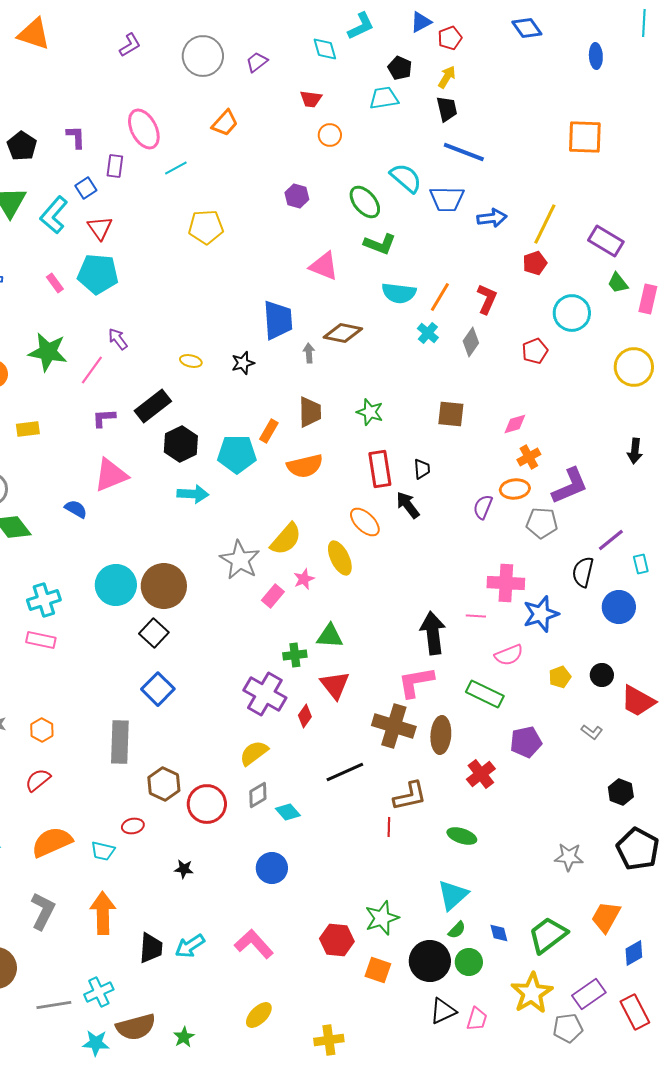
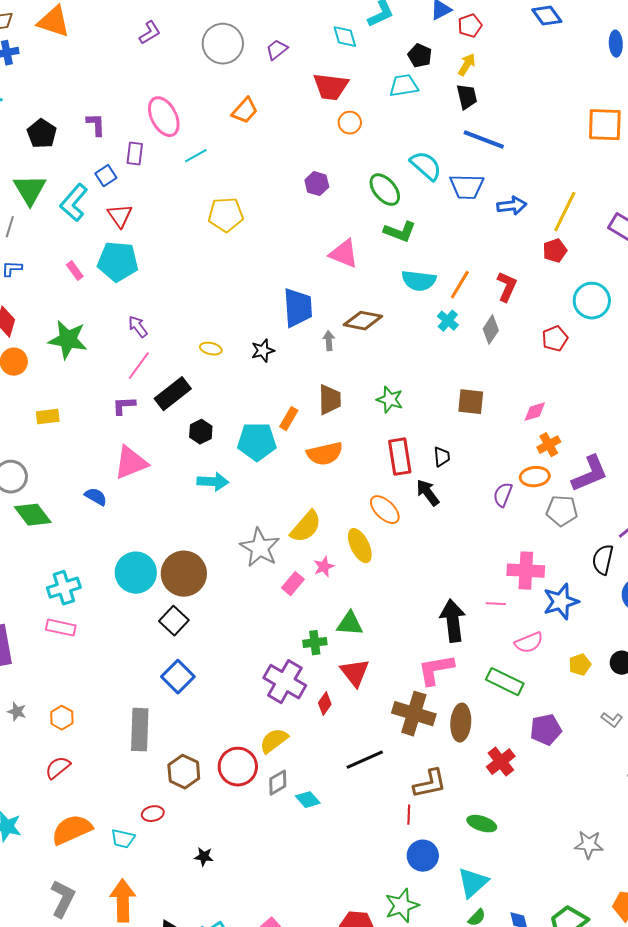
red trapezoid: (311, 99) -> (331, 87), size x1.6
pink line: (92, 370) -> (139, 366), moved
black hexagon: (181, 444) -> (201, 432), size x0.7
red circle: (207, 804) -> (238, 767), moved
blue circle: (272, 868) -> (423, 856), moved

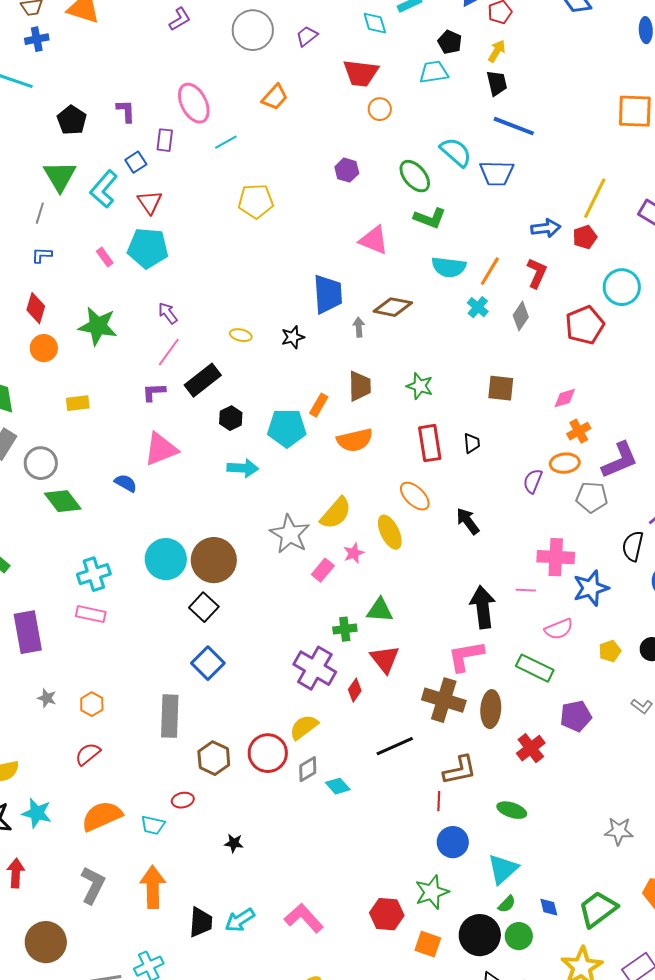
blue arrow: (512, 206) -> (546, 228), moved
red pentagon: (555, 339) -> (585, 325), size x1.5
black arrow: (428, 493) -> (468, 521), moved

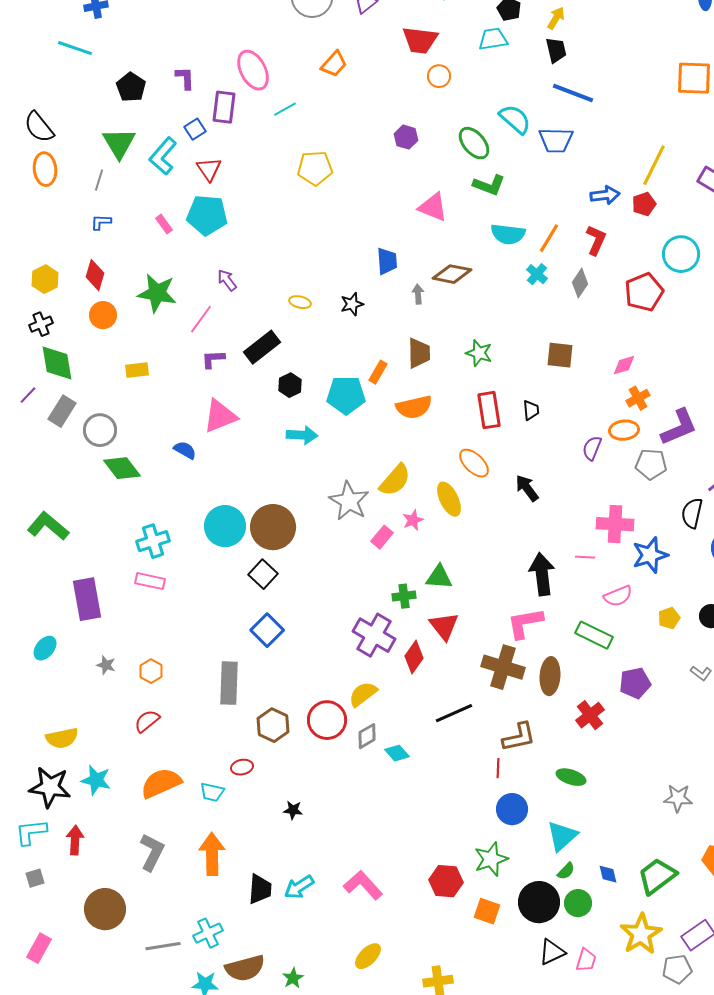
purple rectangle: (165, 140) -> (224, 107), size x1.4
blue trapezoid: (328, 294) -> (387, 261), size x0.7
pink line: (169, 352) -> (201, 319), moved
red diamond: (355, 690) -> (414, 657), size x1.4

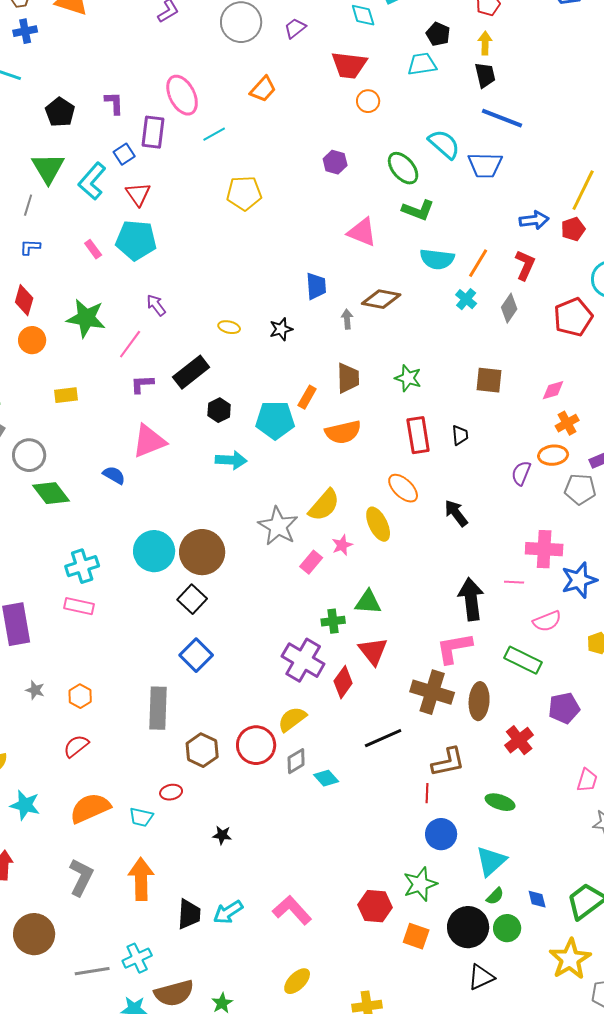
yellow arrow: (556, 18) -> (485, 43), turned -30
pink trapezoid: (586, 960) -> (587, 780), moved

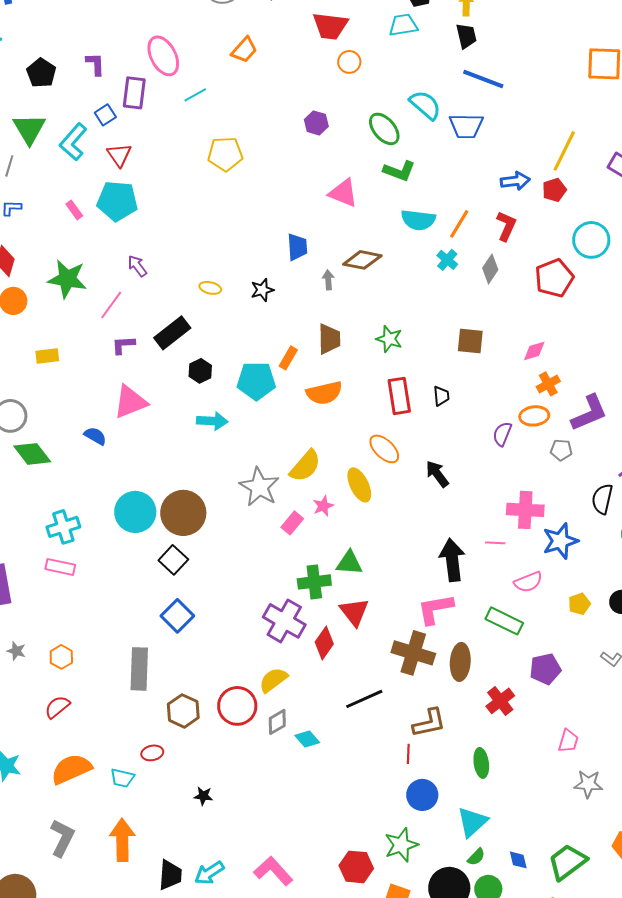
gray pentagon: (580, 489) -> (561, 450), size x0.7
green cross: (333, 621) -> (314, 582), size x1.4
green ellipse: (500, 802) -> (481, 763), turned 64

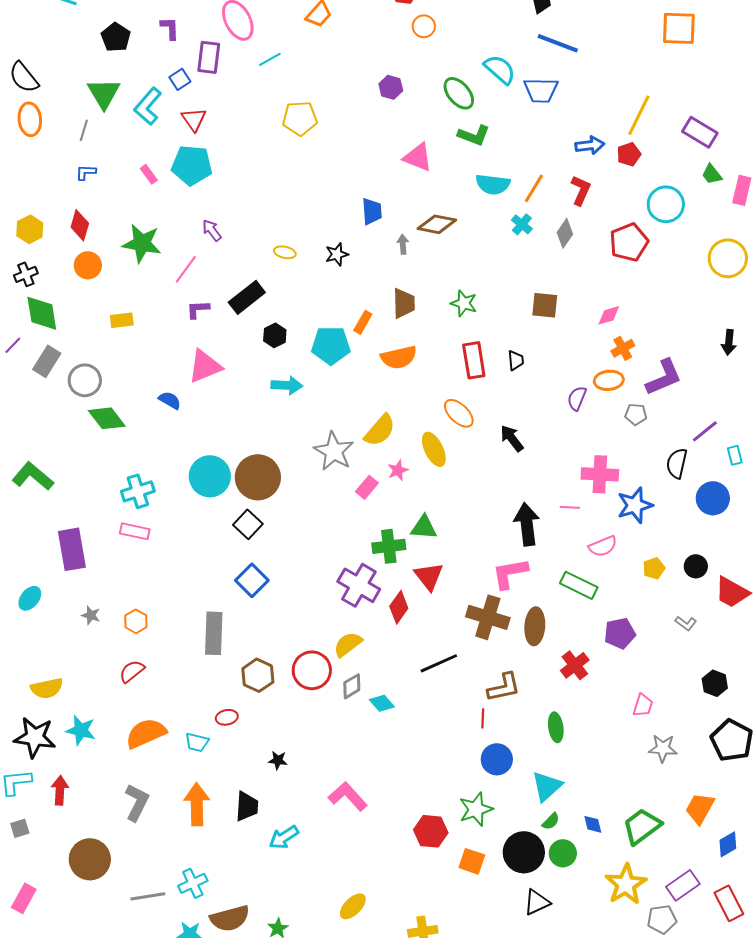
pink L-shape: (273, 871) -> (348, 796), moved
black trapezoid: (170, 875) -> (247, 806), moved

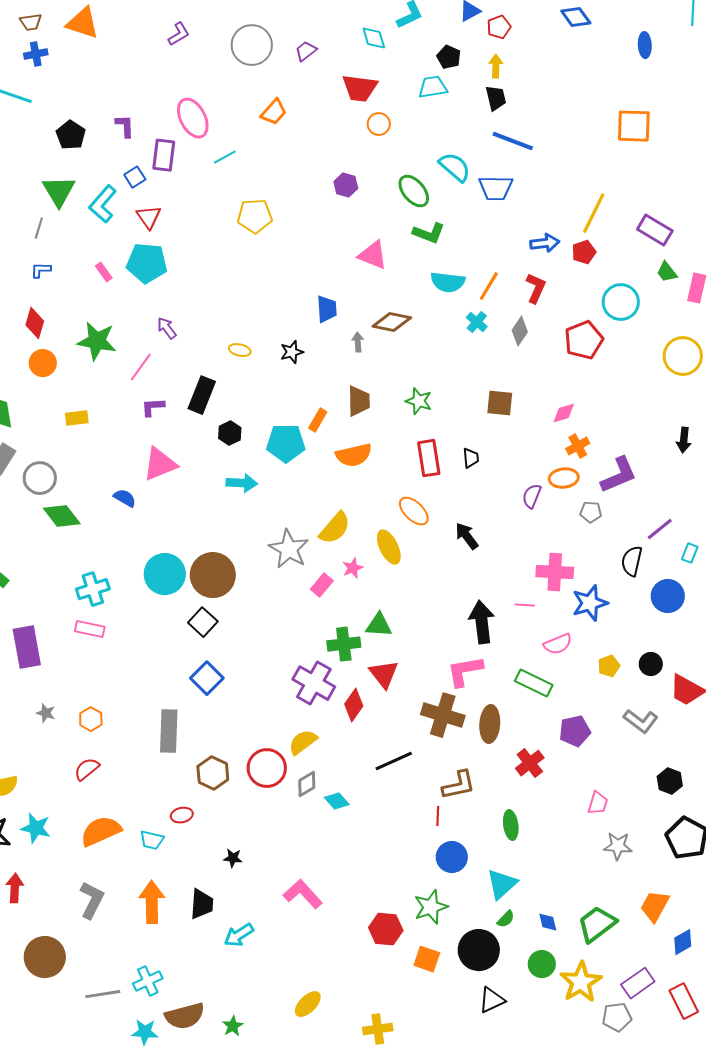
black rectangle: (247, 297) -> (202, 395), turned -30
cyan rectangle: (735, 455) -> (690, 553), turned 36
gray L-shape: (686, 623) -> (641, 721), size x1.6
green circle: (563, 853) -> (542, 964), moved

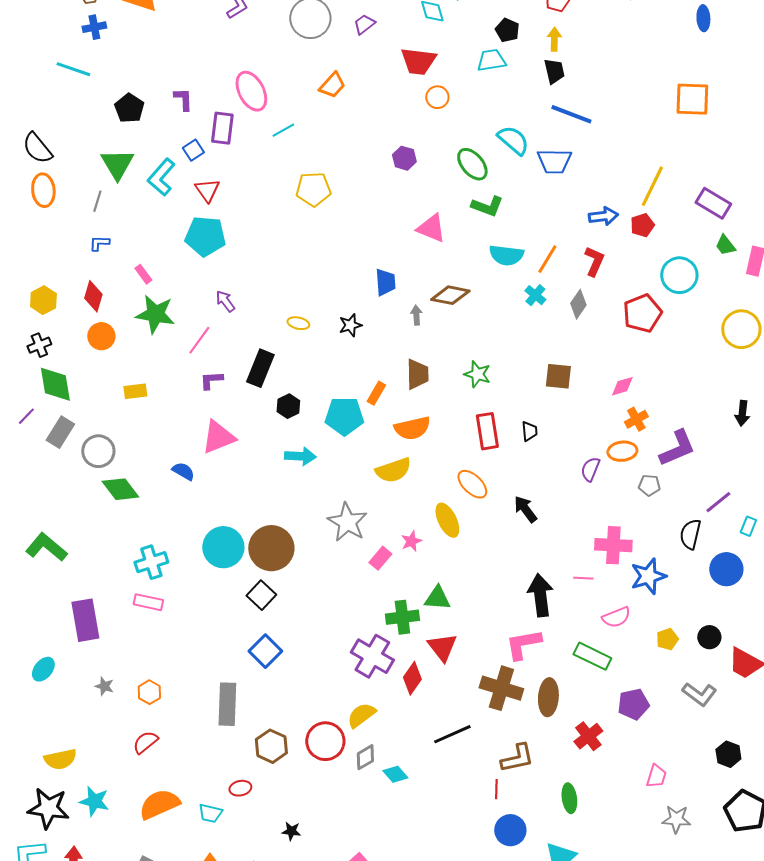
pink rectangle: (104, 272) -> (143, 274), moved
yellow semicircle: (335, 528) -> (393, 470), moved, turned 30

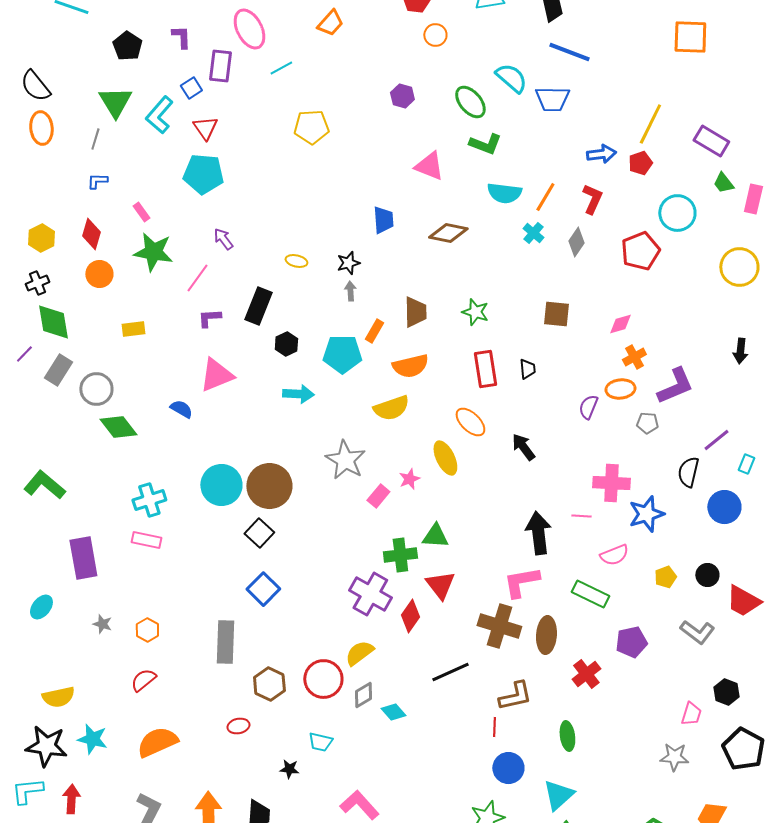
gray arrow: (416, 315) -> (350, 291), moved
pink trapezoid: (656, 776) -> (691, 714), moved
cyan trapezoid: (210, 813) -> (320, 742), moved

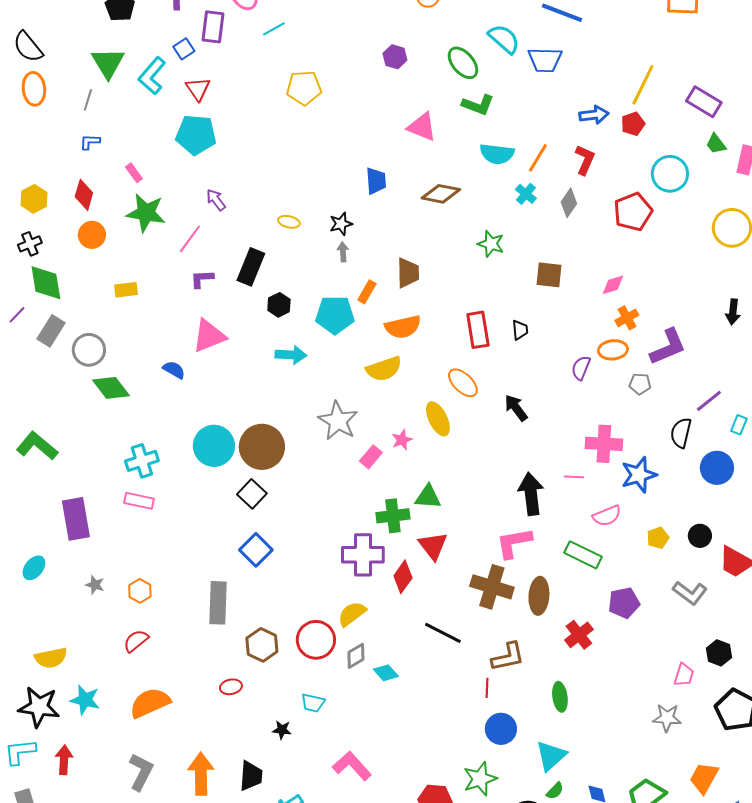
green star: (475, 312) -> (491, 244), moved
purple cross: (370, 594) -> (363, 555), turned -30
black line: (450, 672) -> (443, 633), turned 51

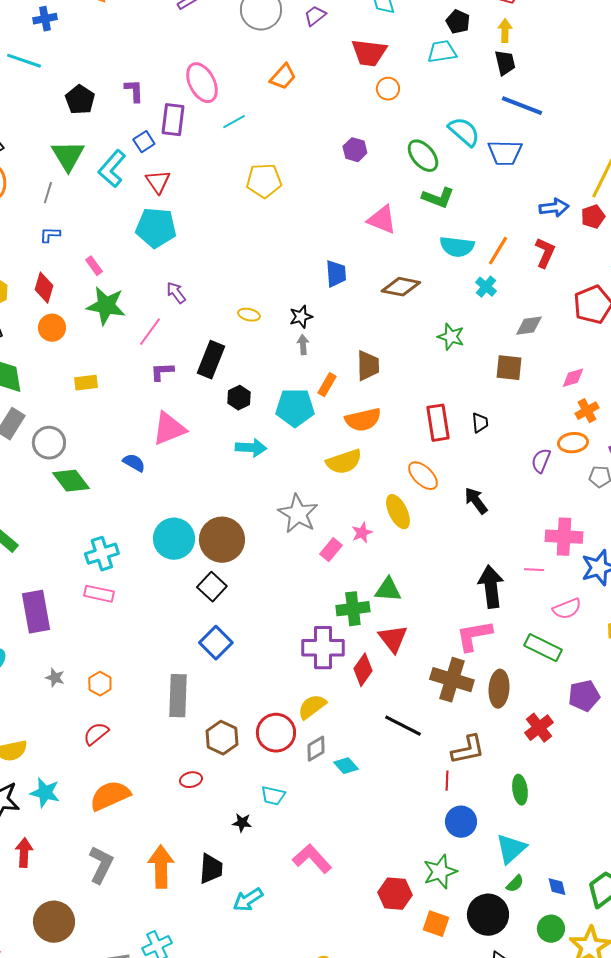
gray diamond: (569, 203) -> (529, 326), moved, turned 48

